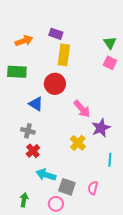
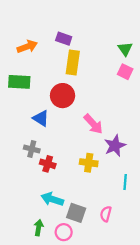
yellow cross: (78, 143) -> (89, 163), turned -35
red cross: (33, 151) -> (48, 164), moved, turned -32
green arrow: (24, 200) -> (39, 228), moved

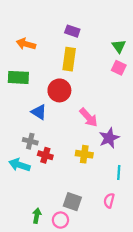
purple rectangle: (64, 39) -> (72, 31), moved
orange arrow: (27, 47) -> (26, 44), turned -144
cyan arrow: (52, 199) -> (19, 165), moved
pink semicircle: (106, 214) -> (109, 201), moved

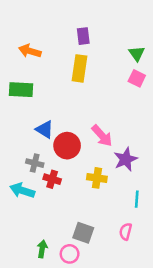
purple rectangle: (72, 31) -> (83, 36), turned 64
red circle: (59, 90) -> (67, 146), moved

